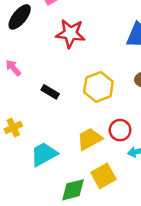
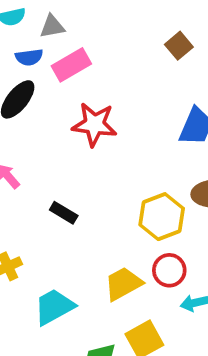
yellow hexagon: (98, 87) -> (162, 217), moved

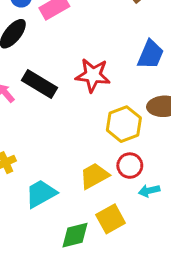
red star: (94, 124) -> (93, 75), moved
black rectangle: (64, 213) -> (39, 84), moved, size x1.6

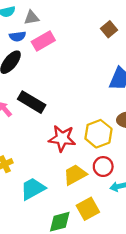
red star: (93, 75) -> (62, 138), moved

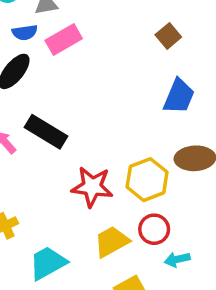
brown square: (109, 29) -> (168, 36), moved

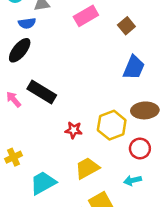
pink rectangle: (64, 40) -> (86, 16), moved
red star: (92, 187) -> (74, 130), size x0.6
red circle: (154, 229) -> (140, 148), moved

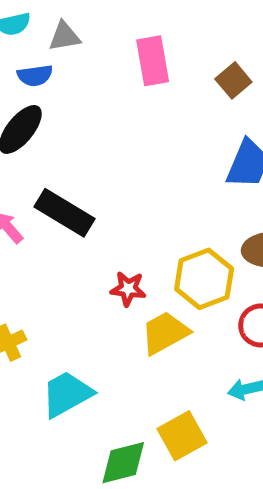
pink rectangle: (86, 16) -> (153, 61), turned -70
yellow trapezoid: (87, 168) -> (165, 333), moved

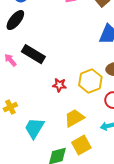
yellow trapezoid: (165, 333) -> (74, 118), moved
cyan trapezoid: (67, 394) -> (34, 128), turned -30

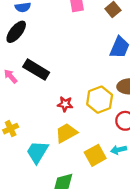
yellow trapezoid: (74, 118) -> (66, 133), moved
yellow square: (81, 145) -> (95, 155), moved

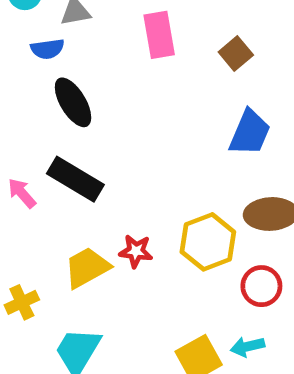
black ellipse: (16, 32) -> (73, 102), moved, turned -70
yellow trapezoid: (66, 133) -> (87, 267), moved

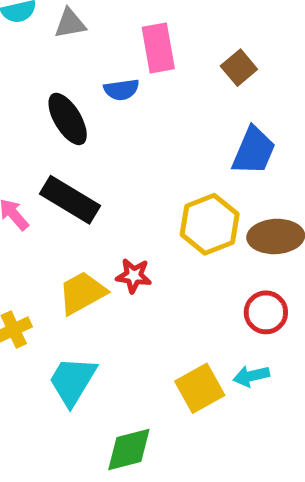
blue semicircle: (47, 49) -> (121, 90), moved
yellow hexagon: (208, 242) -> (210, 224), moved

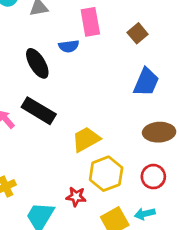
yellow hexagon: (210, 224) -> (106, 174), moved
red star: (134, 276) -> (76, 197), moved
yellow trapezoid: (82, 293) -> (86, 139), moved

